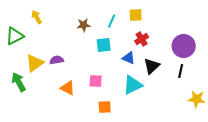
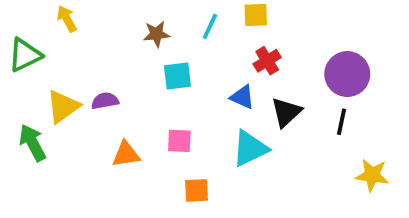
cyan square: (104, 45) -> (177, 76), moved
orange triangle: (68, 88) -> (126, 154), turned -35

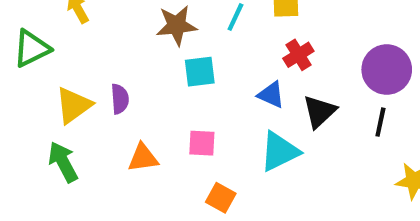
brown star: (156, 34) -> (177, 25), size x1.4
purple semicircle: (105, 101) -> (120, 99), turned 96
green arrow: (32, 143) -> (63, 162), moved
orange square: (197, 190) -> (221, 198), turned 32

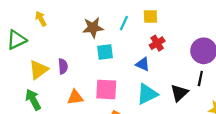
black triangle: (319, 112) -> (179, 93), moved
pink square: (202, 143) -> (106, 90), size x1.5

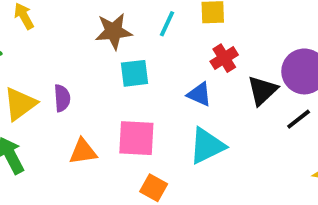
black line: (200, 79) -> (299, 119), turned 40
black triangle: (179, 93) -> (262, 90), moved

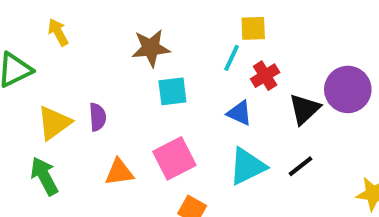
cyan line: (167, 24) -> (232, 58), moved
black line: (299, 119) -> (301, 166), moved
pink square: (136, 138) -> (174, 158), turned -30

